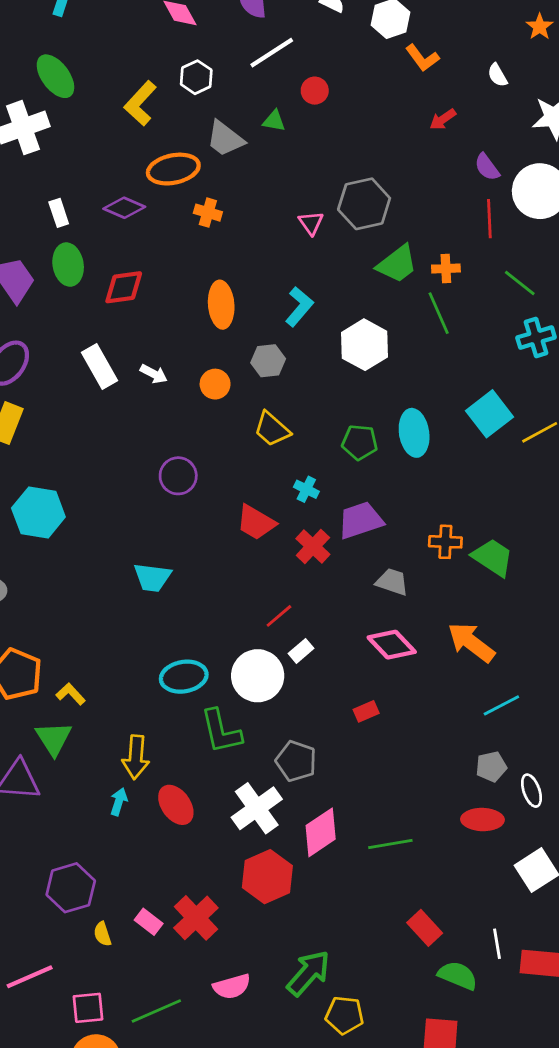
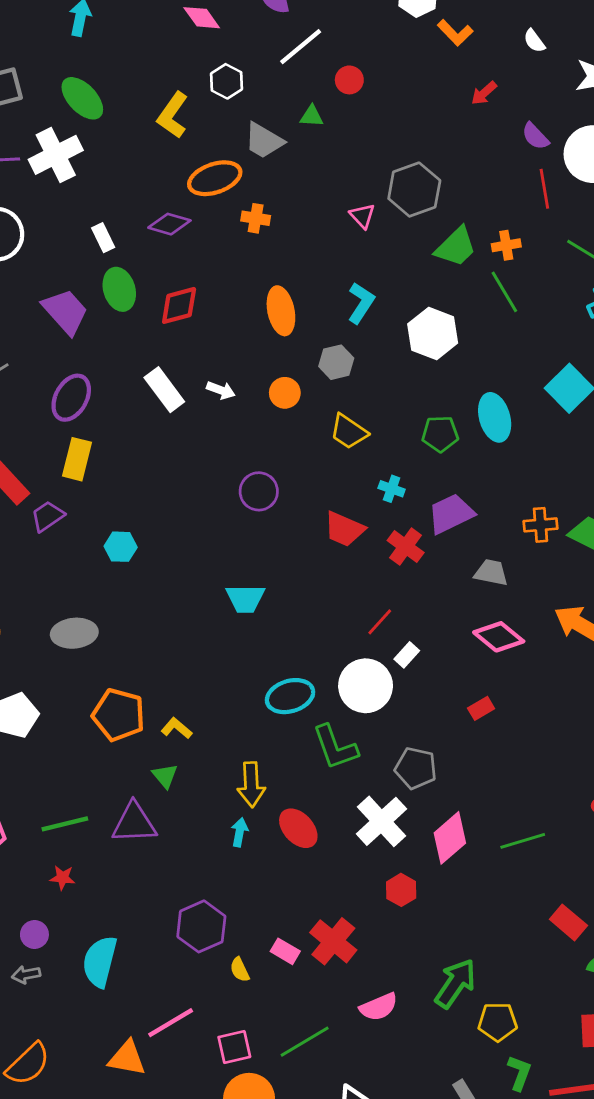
cyan hexagon: (38, 512) -> (121, 547), size x0.6
green triangle: (54, 738) -> (165, 776), size x0.7
red hexagon: (267, 877) -> (401, 890), size x0.6

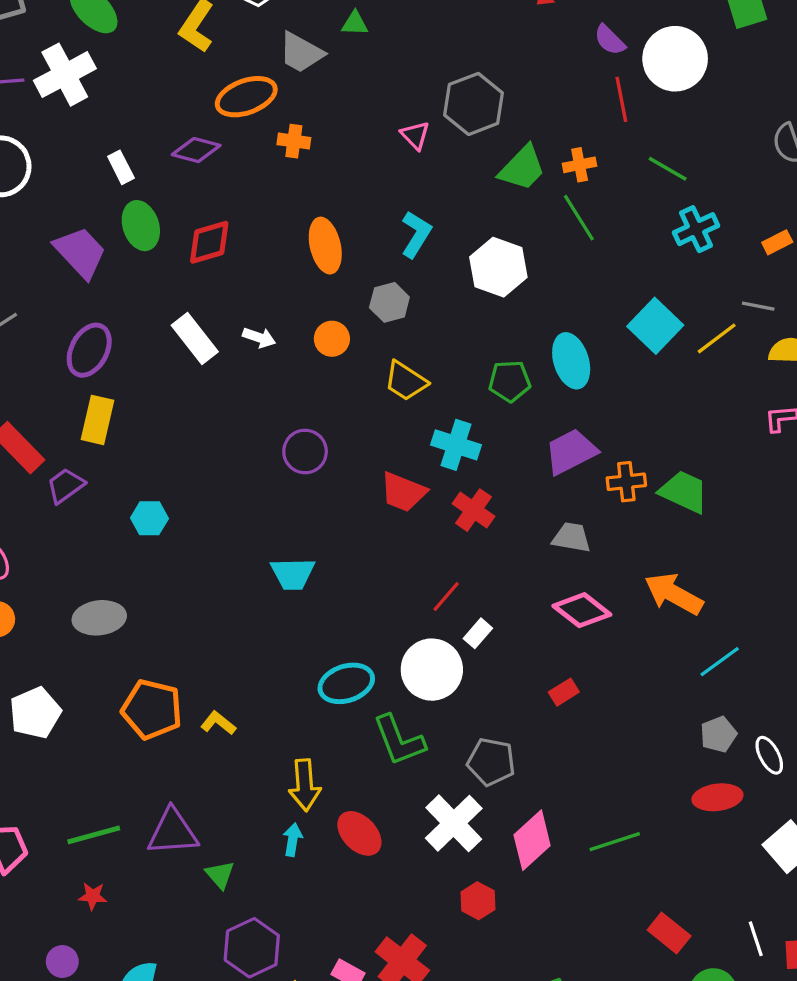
cyan cross: (392, 489) -> (456, 445), size x1.6
purple trapezoid: (451, 514) -> (571, 452), moved
green triangle: (165, 776) -> (220, 875), moved

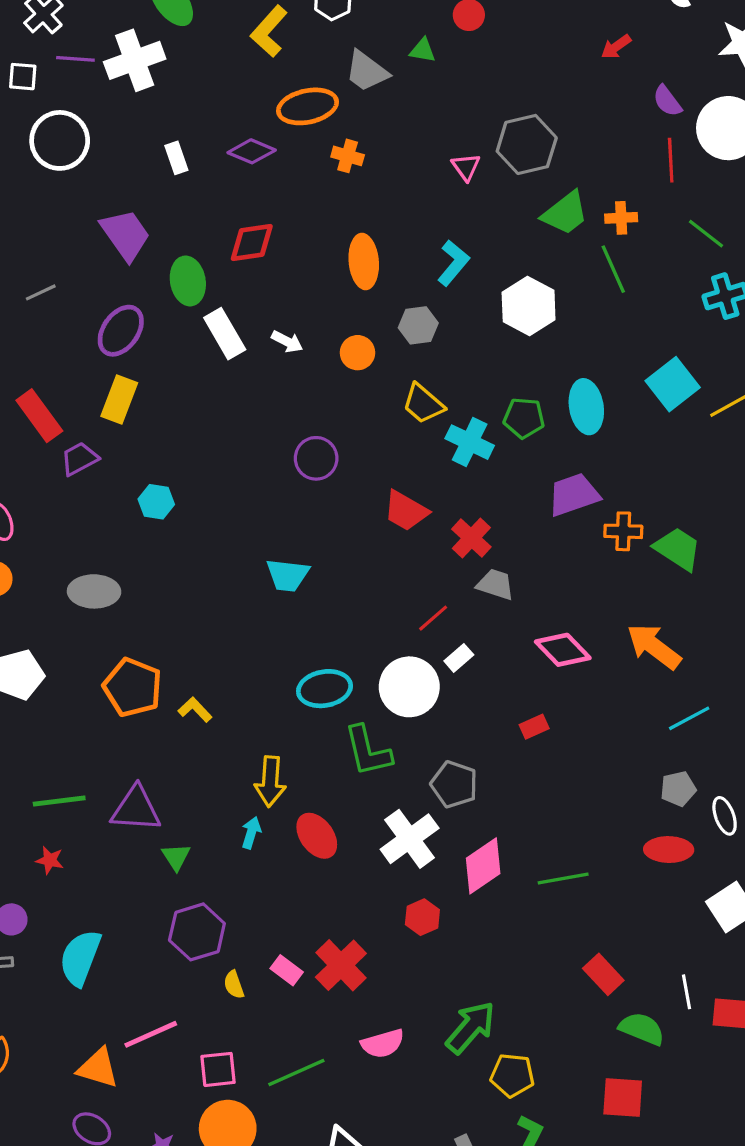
green ellipse: (141, 226) -> (188, 281), moved
cyan cross: (456, 445) -> (470, 442), moved
gray trapezoid: (572, 537) -> (495, 584), moved

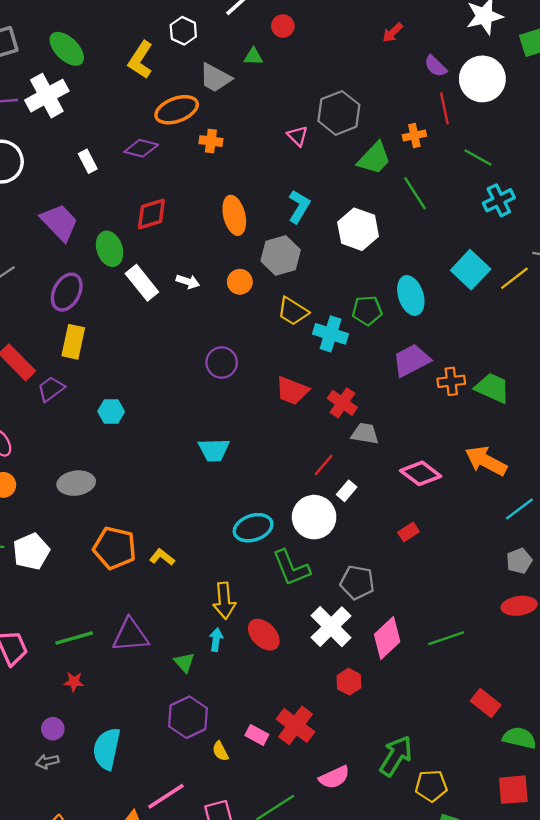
orange cross: (621, 218) -> (414, 136), moved
gray hexagon: (418, 325) -> (281, 255), size x1.4
green triangle: (176, 857) -> (184, 662), moved

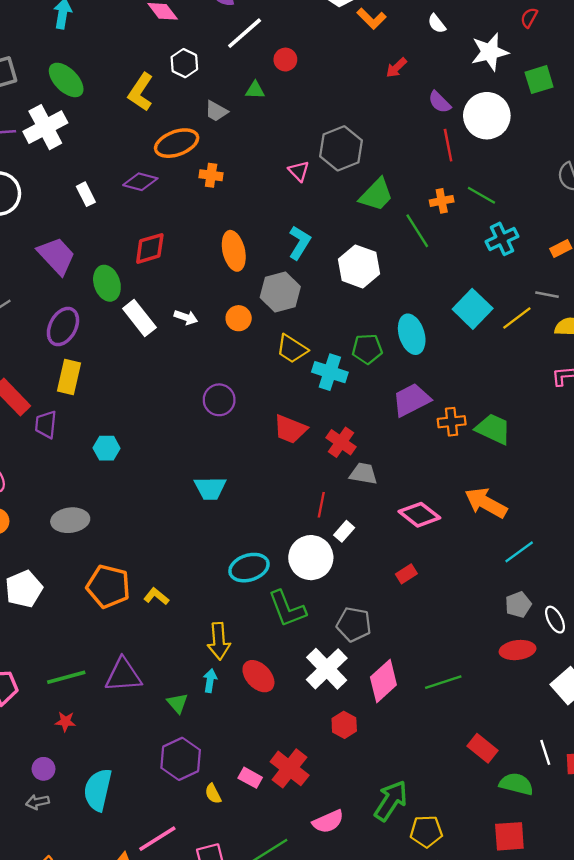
gray trapezoid: (215, 78) -> (216, 111), size x0.7
orange cross: (414, 136) -> (442, 201), moved
purple trapezoid: (51, 389) -> (46, 424), turned -48
red line: (324, 465) -> (321, 505), turned -30

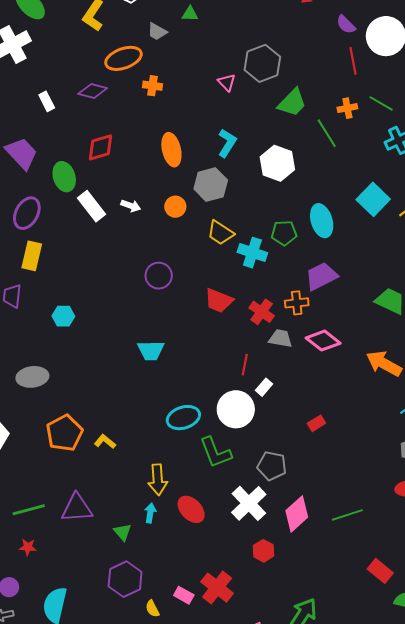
orange cross: (452, 422) -> (297, 303), moved
pink diamond: (419, 515) -> (323, 341), moved
orange pentagon: (108, 586) -> (64, 433), turned 30

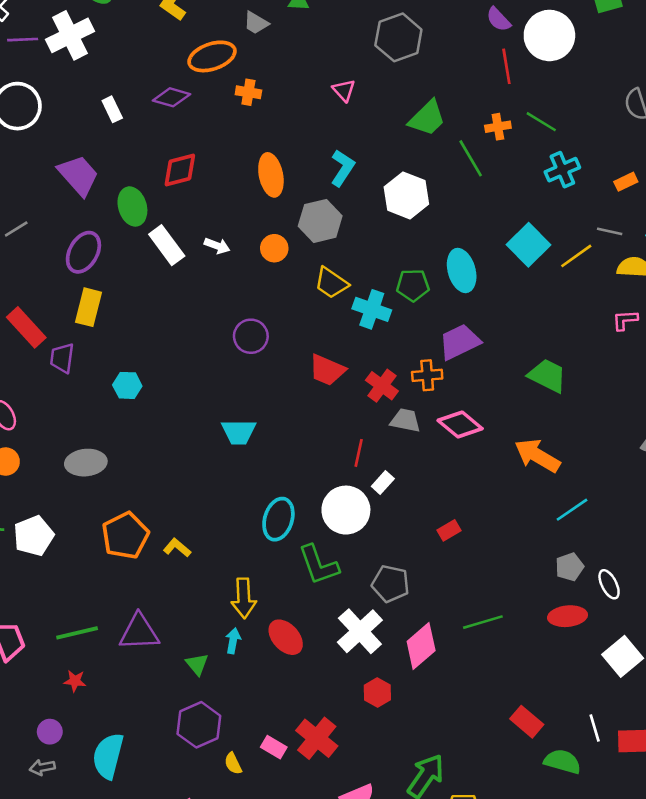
gray hexagon: (262, 63) -> (398, 37), moved
cyan ellipse: (183, 418) -> (278, 519), turned -56
green line: (347, 515) -> (483, 622), moved

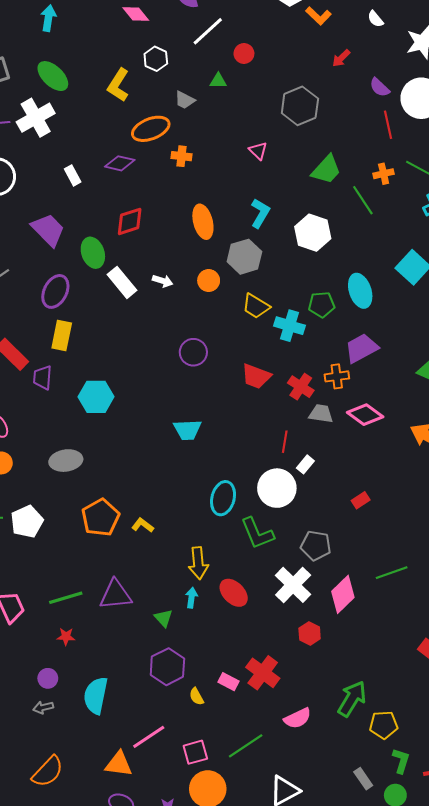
cyan hexagon: (127, 385) -> (96, 397), size x1.5

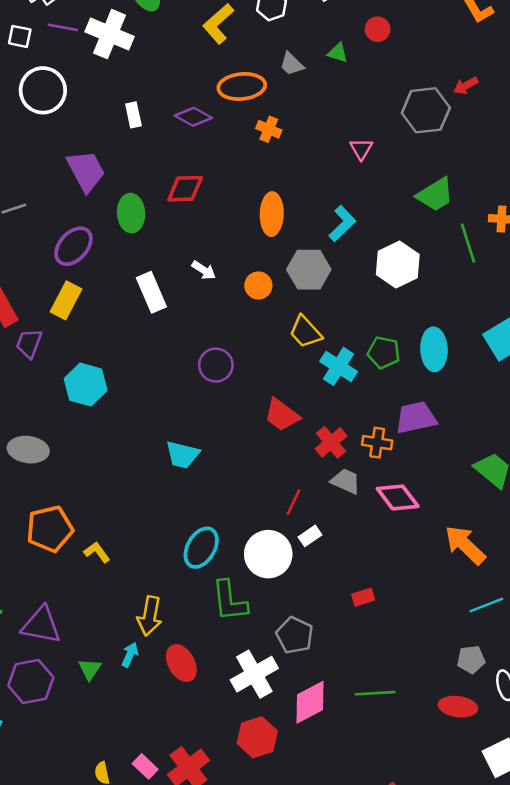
red arrow: (341, 58) -> (466, 86), moved
white cross: (36, 118) -> (110, 34), turned 36
white rectangle: (122, 282) -> (151, 292), moved
red hexagon: (310, 634) -> (257, 737), size x1.4
purple hexagon: (167, 667) -> (31, 682), moved

